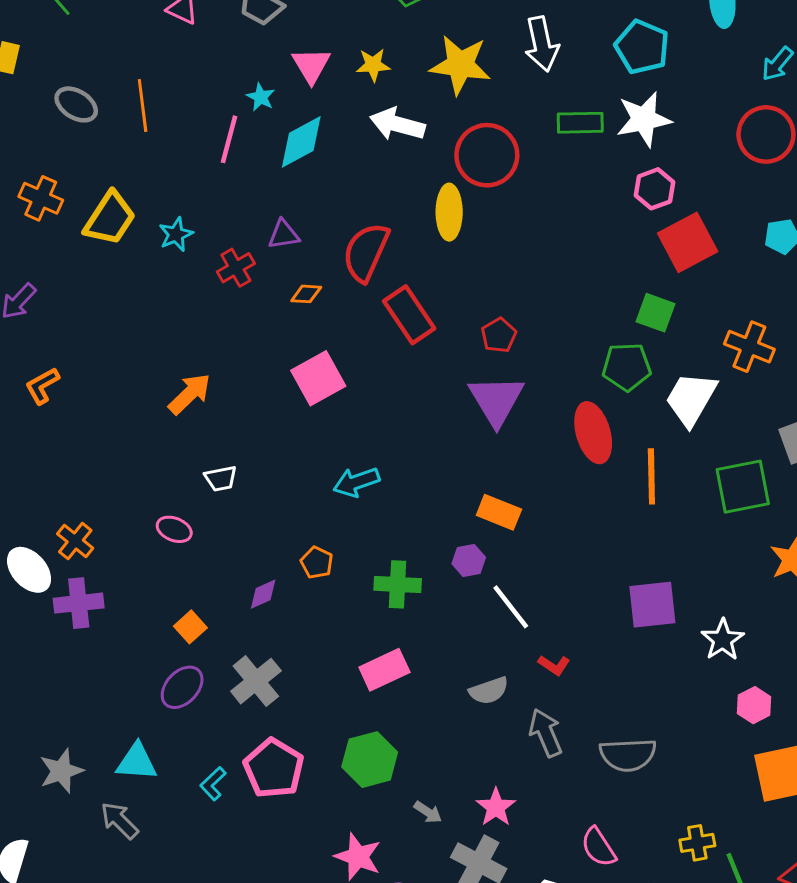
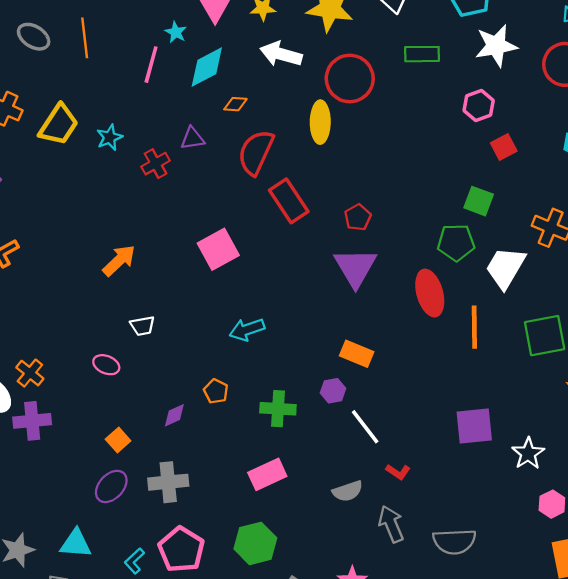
white star: (644, 119) -> (496, 46), moved
red square: (688, 242) -> (504, 147), size x0.6
orange diamond: (306, 294) -> (235, 104), moved
gray cross: (256, 681) -> (168, 482), turned 33

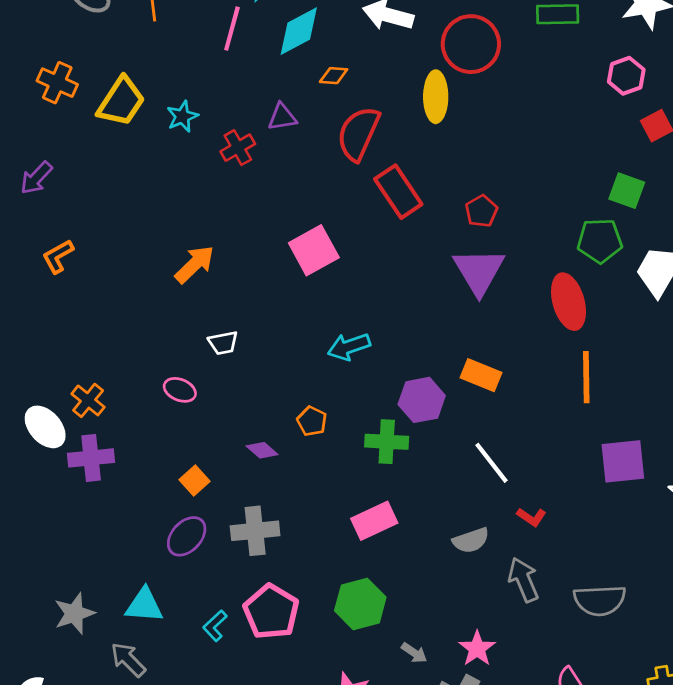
orange line: (474, 327) -> (586, 377), moved
purple hexagon: (333, 391) -> (422, 400), moved, size x1.5
purple diamond: (174, 415) -> (262, 450), turned 65

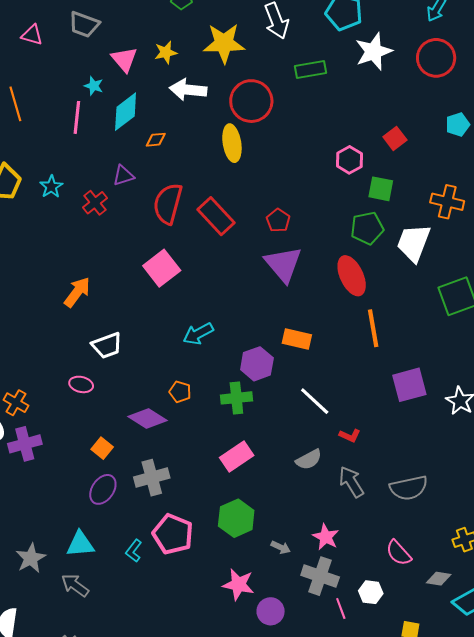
pink hexagon: (626, 76) -> (349, 160), moved
red semicircle: (358, 134) -> (168, 204), moved
white trapezoid: (223, 343) -> (107, 345), size x1.4
purple diamond: (262, 450) -> (147, 419), size x1.6

